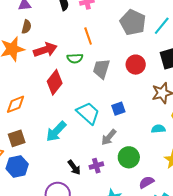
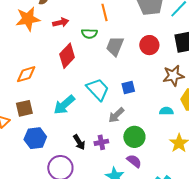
red arrow: (45, 50) -> (61, 22), size x0.7
blue hexagon: (17, 166) -> (35, 138), moved
purple semicircle: (147, 182) -> (134, 161), moved, turned 63

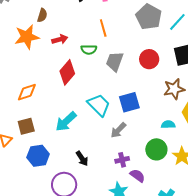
blue square: (128, 88) -> (129, 102), size x1.5
green circle: (134, 137) -> (156, 149), moved
purple cross: (101, 142) -> (122, 160), moved

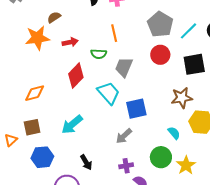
brown semicircle: (42, 15) -> (54, 17), turned -144
red circle: (149, 59) -> (160, 55), moved
cyan trapezoid: (99, 105) -> (109, 93), moved
cyan semicircle: (168, 125) -> (174, 133), turned 48

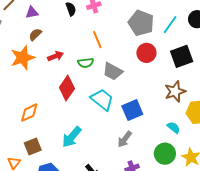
gray trapezoid: (124, 67) -> (113, 71), turned -75

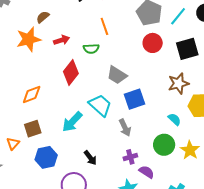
gray trapezoid: (113, 71) -> (117, 75), moved
cyan trapezoid: (102, 100) -> (100, 105), moved
gray arrow: (125, 139) -> (125, 128), turned -66

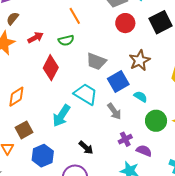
brown star: (178, 83) -> (140, 60), moved
cyan semicircle: (174, 119) -> (141, 97), moved

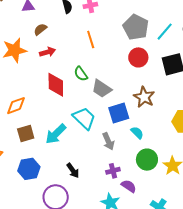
brown semicircle: (13, 18) -> (40, 29), moved
green semicircle: (66, 40) -> (81, 74), moved, turned 56
brown star: (140, 60) -> (144, 97), turned -30
red diamond: (51, 68) -> (56, 85), turned -40
brown square: (24, 130) -> (26, 134), moved

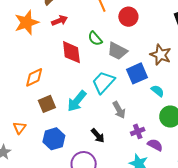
red circle: (138, 57) -> (128, 17), moved
cyan trapezoid: (84, 118) -> (103, 82), turned -85
gray arrow: (108, 141) -> (119, 110), moved

